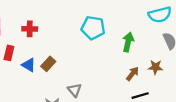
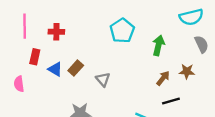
cyan pentagon: (93, 28) -> (122, 31), turned 30
gray triangle: (75, 90) -> (103, 79), moved

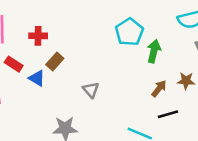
cyan pentagon: (122, 31) -> (129, 32), moved
red rectangle: (35, 57) -> (14, 64), turned -70
brown rectangle: (76, 68) -> (55, 62), moved

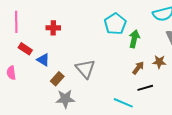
red cross: (38, 36) -> (53, 28), moved
brown rectangle: (55, 62) -> (57, 79), moved
gray triangle: (91, 90) -> (85, 69), size x1.5

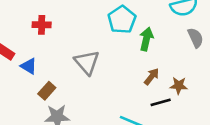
brown star: (159, 62) -> (179, 86), moved
gray triangle: (85, 69) -> (87, 62), moved

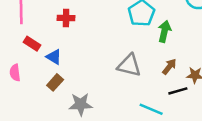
gray triangle: (87, 62) -> (129, 65), moved, turned -35
brown rectangle: (47, 91) -> (55, 82), moved

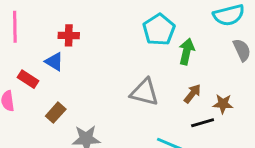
red rectangle: (32, 44) -> (28, 79), moved
blue triangle: (54, 57) -> (54, 62), moved

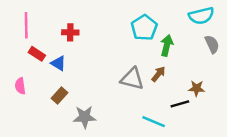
blue triangle: (54, 62) -> (58, 63), moved
red rectangle: (28, 79) -> (37, 54), moved
brown arrow: (192, 94) -> (158, 74), moved

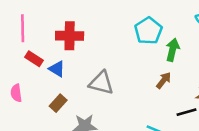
red cross: (70, 32) -> (70, 36), size x1.5
gray triangle: (132, 79) -> (101, 83), moved

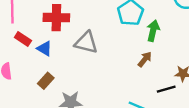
gray triangle: (101, 83) -> (86, 43), moved

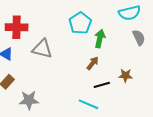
black line: (166, 89) -> (102, 85), moved

